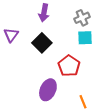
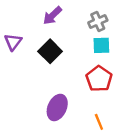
purple arrow: (44, 13) -> (52, 16), turned 36
red pentagon: (69, 66) -> (99, 79), moved

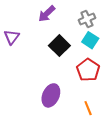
cyan square: (101, 45) -> (90, 40), turned 35
black square: (50, 51) -> (59, 46), moved

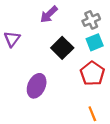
cyan square: (90, 40) -> (95, 42), turned 35
purple ellipse: (51, 95) -> (37, 86), moved

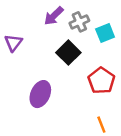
gray cross: (91, 20) -> (79, 22), moved
cyan square: (95, 42) -> (105, 33), moved

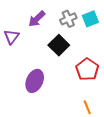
purple arrow: (54, 16) -> (37, 19), moved
cyan square: (105, 33) -> (90, 19), moved

